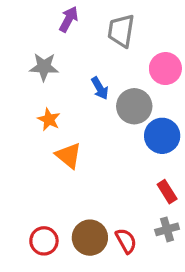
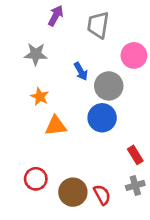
blue circle: (162, 136) -> (102, 118), moved
orange triangle: (69, 156) -> (56, 126), turned -45
red circle: (44, 241) -> (36, 179), moved

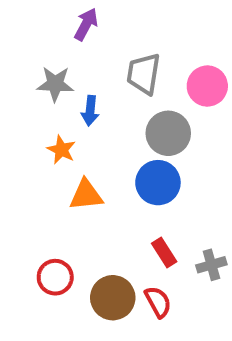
gray trapezoid: (98, 25) -> (144, 74), moved
blue arrow: (81, 71) -> (90, 111), moved, turned 36
red rectangle: (135, 155) -> (164, 252), moved
gray cross: (135, 185) -> (211, 265), moved

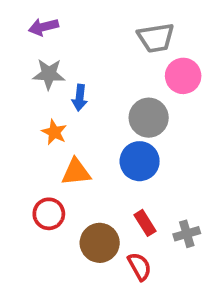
purple arrow: (86, 24) -> (43, 27), moved, turned -132
gray trapezoid: (144, 74) -> (156, 38), moved, turned -108
red circle: (55, 277) -> (49, 214), moved
brown circle: (113, 298) -> (100, 243), moved

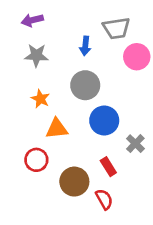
blue arrow: (80, 98) -> (85, 46), moved
gray circle: (149, 118) -> (85, 85), moved
gray cross: (187, 234) -> (135, 144), moved, turned -30

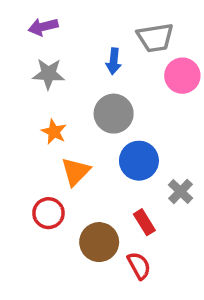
orange triangle: (57, 129) -> (76, 172), turned -40

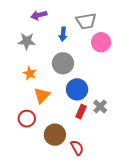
purple arrow: (43, 27) -> (39, 15), moved
red rectangle: (144, 222) -> (81, 112), moved, turned 56

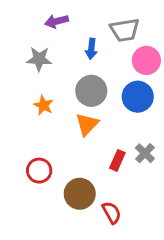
blue circle: (77, 89) -> (138, 97), moved
orange triangle: (42, 95) -> (87, 124), moved

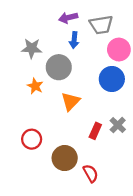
purple arrow: (57, 21) -> (68, 18), moved
gray circle: (91, 91) -> (59, 67), moved

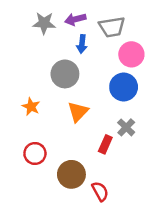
gray star: (32, 48) -> (44, 23), moved
orange star: (35, 86) -> (31, 107), moved
gray cross: (118, 125) -> (126, 127), moved

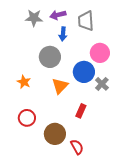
gray trapezoid: (112, 27) -> (86, 21), turned 95
pink circle: (131, 54) -> (100, 53), moved
blue circle: (124, 87) -> (84, 72), moved
gray cross: (126, 127) -> (102, 84), moved

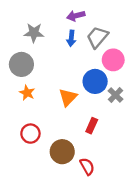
purple arrow: (58, 15) -> (76, 16), moved
gray star: (34, 18) -> (34, 33), moved
gray trapezoid: (86, 21) -> (97, 37), moved, turned 45
gray circle: (50, 57) -> (21, 64), moved

